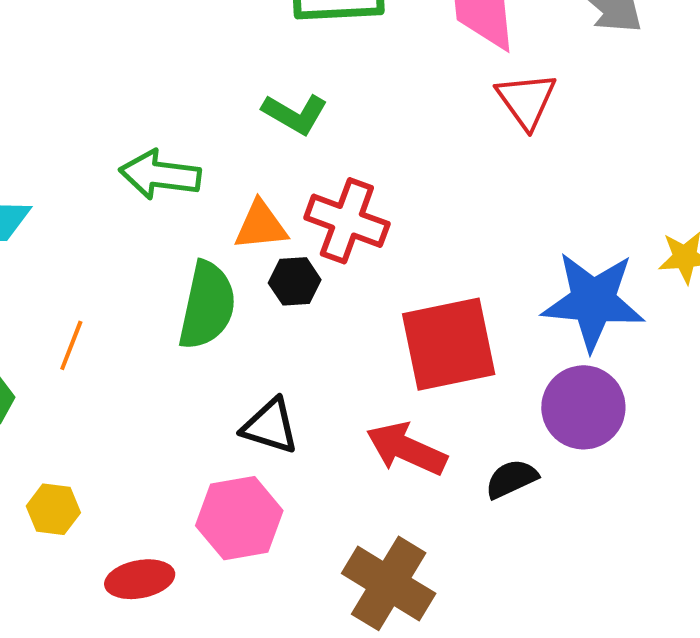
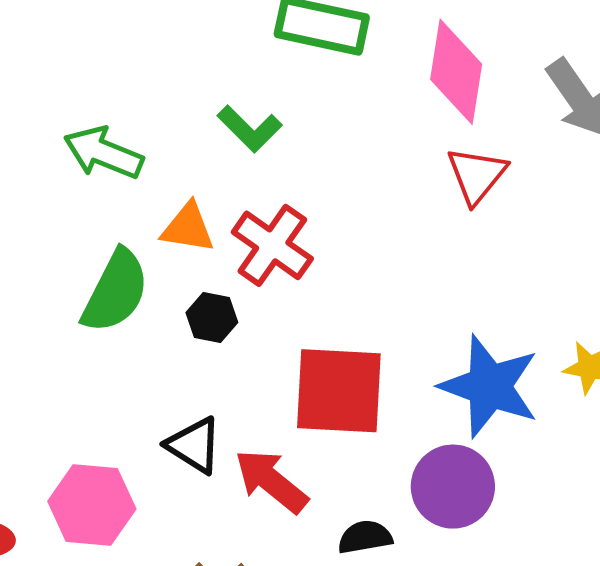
black hexagon: (295, 281) -> (212, 317), moved
black triangle: (270, 426) -> (194, 445), moved

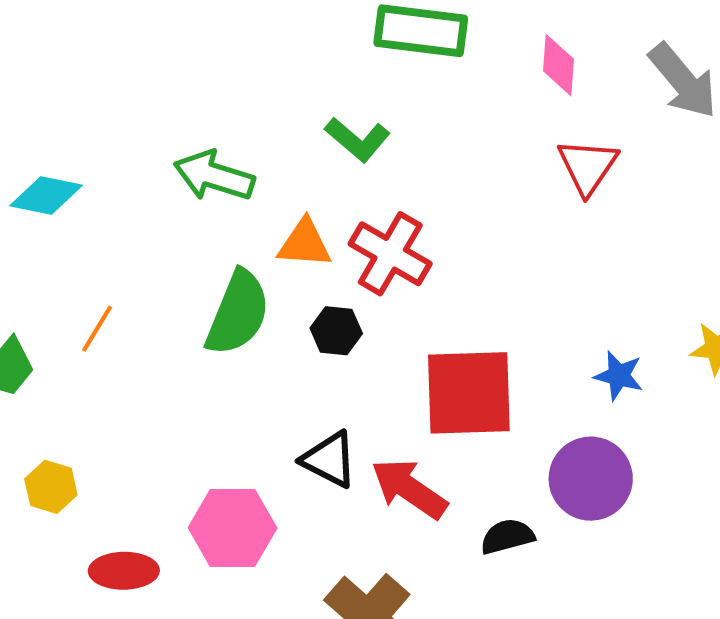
pink diamond: (456, 72) -> (559, 65), size x0.6
blue star: (490, 386) -> (619, 376), size x0.5

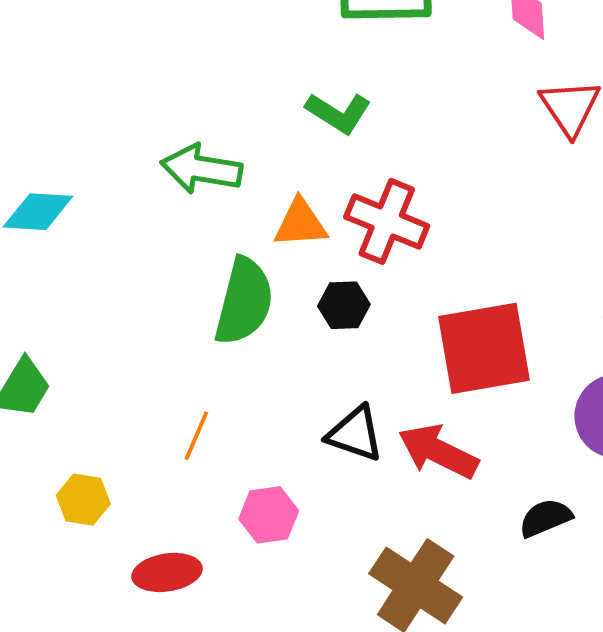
orange line: (97, 329) -> (196, 436), moved
pink hexagon: (233, 528) -> (269, 515), size x0.7
black semicircle: (507, 536) -> (545, 518), moved

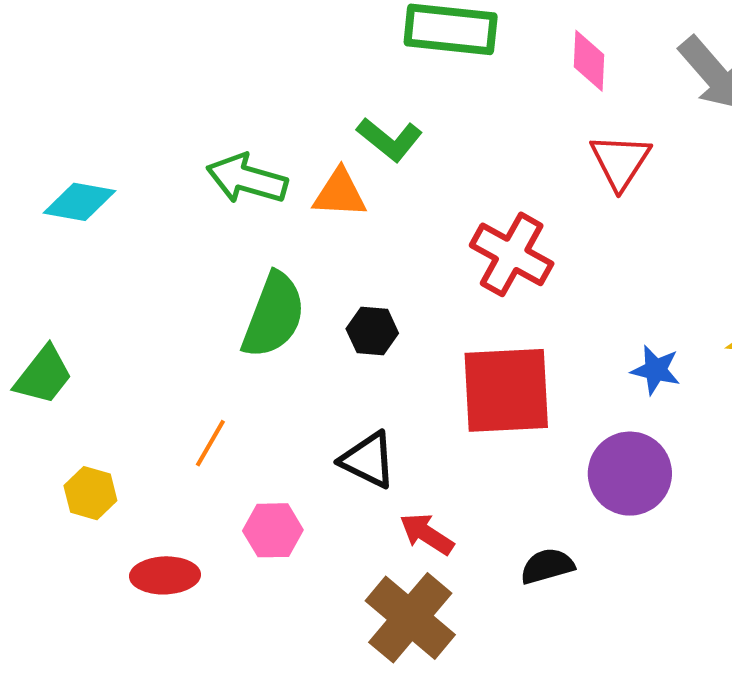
red cross: (387, 221) -> (512, 254), moved
orange triangle: (300, 223) -> (340, 193), moved
red arrow: (438, 451) -> (427, 534), moved, size x0.7

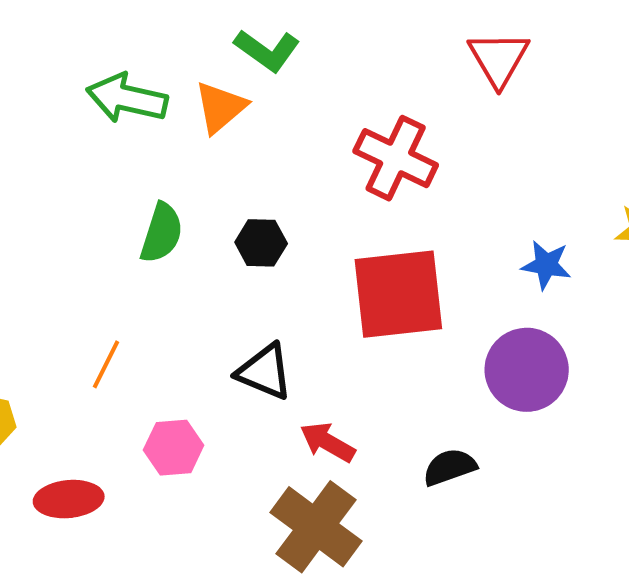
orange triangle: (340, 193) -> (220, 107), turned -40
green semicircle: (274, 315) -> (162, 233), size x0.7

